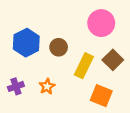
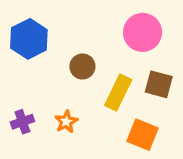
blue hexagon: (26, 43) -> (29, 39), moved
brown square: (113, 60) -> (159, 84), turned -30

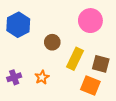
brown square: (159, 84) -> (101, 64), moved

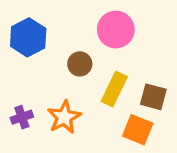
pink circle: (90, 21) -> (116, 30), moved
orange star: (42, 77) -> (64, 117), size x1.5

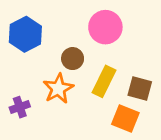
orange star: (64, 117) -> (58, 89), moved

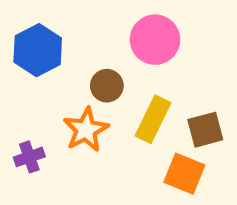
brown square: (140, 89) -> (205, 130), turned -30

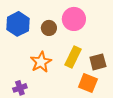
brown circle: (107, 86) -> (49, 28), moved
purple cross: (29, 157) -> (20, 88), moved

